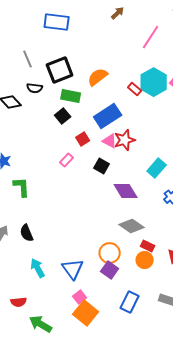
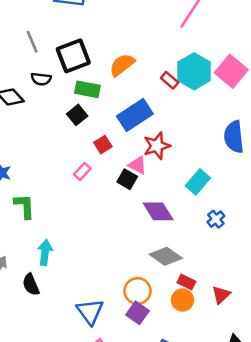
pink triangle: (110, 141) -> (137, 165), moved
black semicircle: (27, 233) -> (31, 285), moved
cyan arrow: (38, 268) -> (45, 252), moved, turned 36

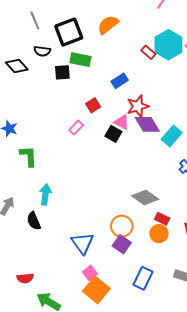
orange semicircle: (122, 65) -> (108, 25), moved
black square: (77, 115) -> (62, 72), moved, turned 35
blue rectangle: (135, 115) -> (120, 81), size x0.6
purple diamond: (158, 211) -> (147, 124), moved

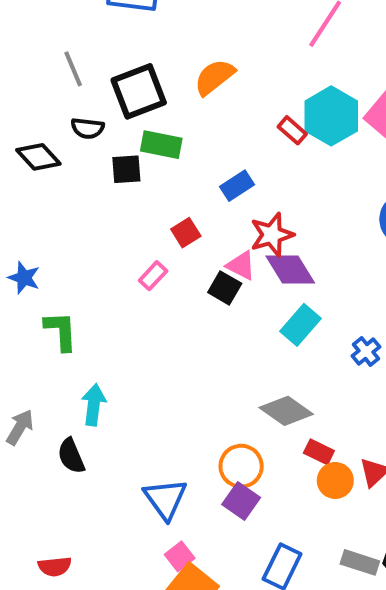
cyan rectangle: (172, 136) -> (300, 325), moved
orange circle: (159, 234) -> (335, 480), moved

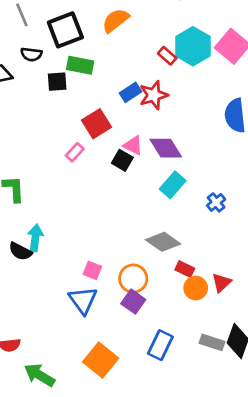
red square: (186, 233) -> (97, 124), size x1.5
red star: (272, 235) -> (154, 95), moved
black semicircle: (71, 456) -> (20, 251), moved, turned -40
pink square: (180, 556) -> (92, 270), moved, turned -30

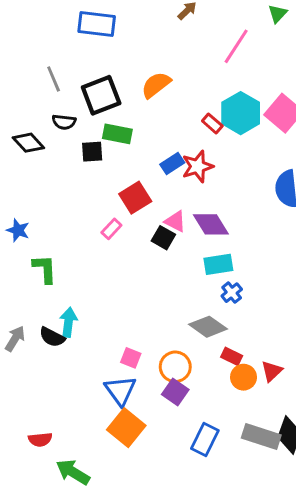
cyan rectangle: (173, 185) -> (218, 264), turned 40
blue cross: (216, 202) -> (232, 293), moved
gray rectangle: (212, 342) -> (261, 437), size x1.4
orange square: (101, 360) -> (126, 428), moved

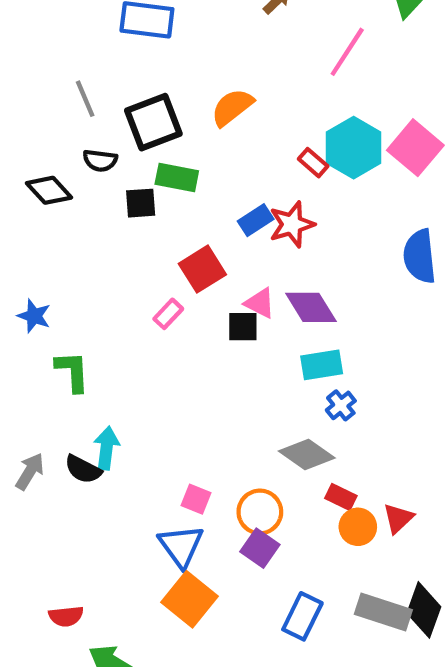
black square: (163, 238) -> (243, 327), turned -30

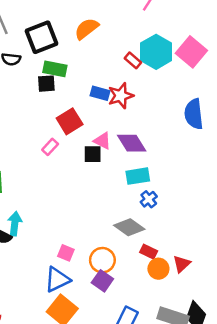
black square: (141, 203) -> (46, 84), moved
blue rectangle: (256, 220) -> (100, 93), turned 48
blue triangle: (181, 546) -> (57, 280), turned 40

